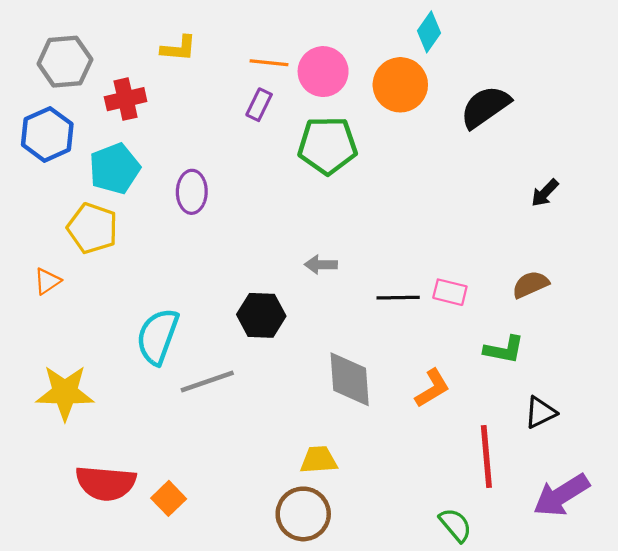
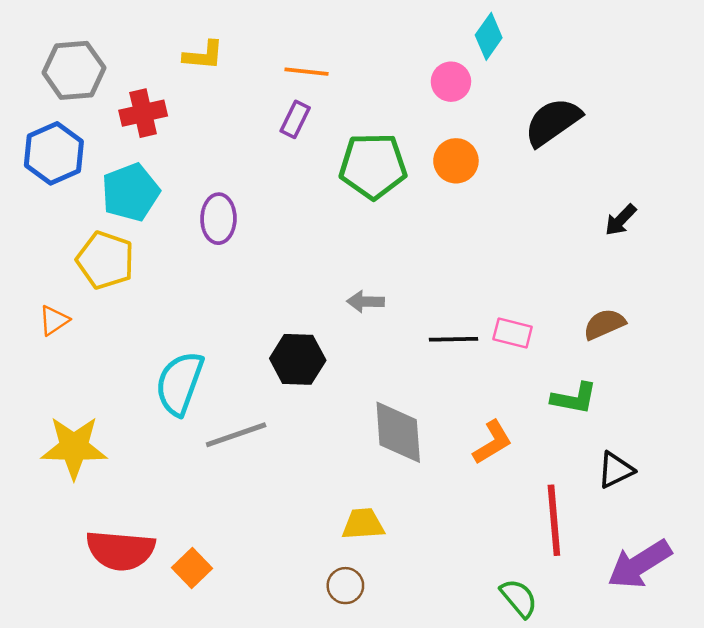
pink circle: (323, 72) -> (451, 82), moved, size x0.7
orange circle: (400, 85) -> (456, 161), moved, size x0.7
brown circle: (303, 514) -> (345, 586), size x0.6

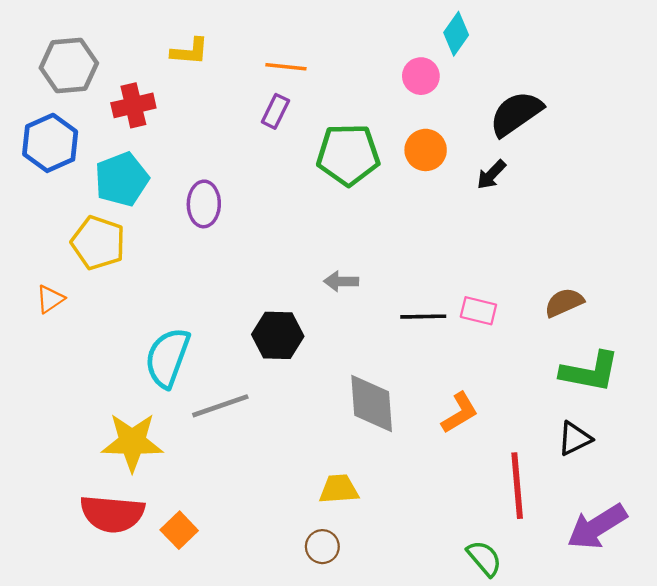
black arrow: (621, 220) -> (491, 175), moved
green L-shape: (574, 398) -> (590, 372), moved, size x1.4
yellow star: (74, 447) -> (132, 442), moved

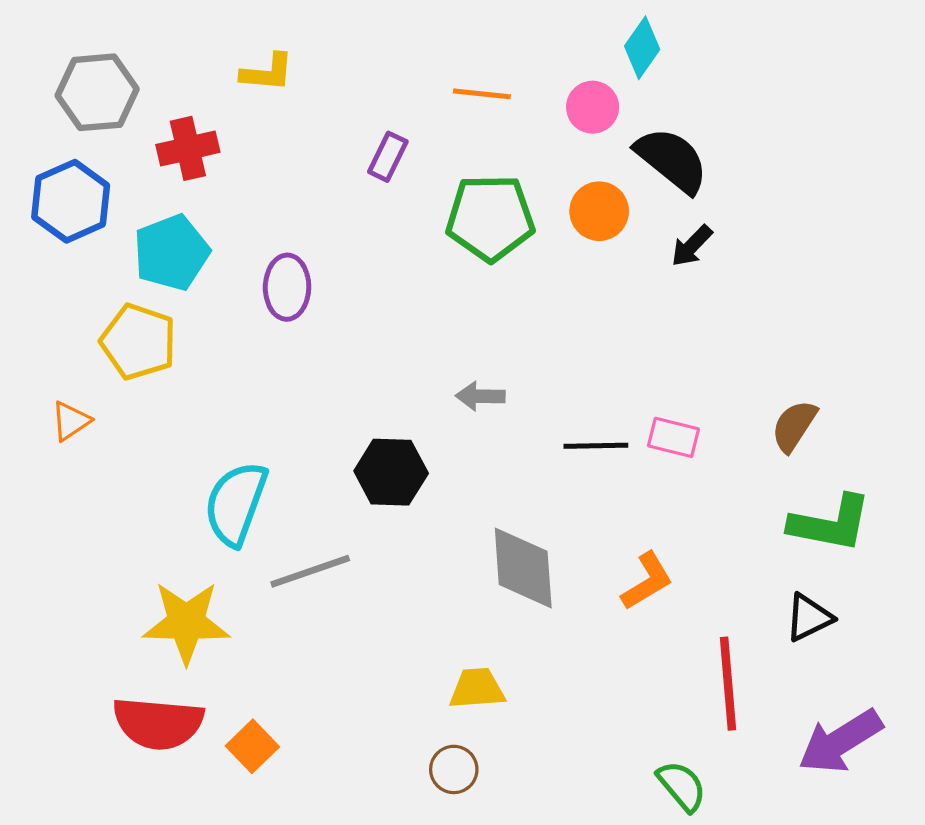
orange line: (286, 67) -> (482, 94), moved
black semicircle: (516, 114) -> (672, 160), moved, turned 74
brown semicircle: (564, 303) -> (794, 426), turned -33

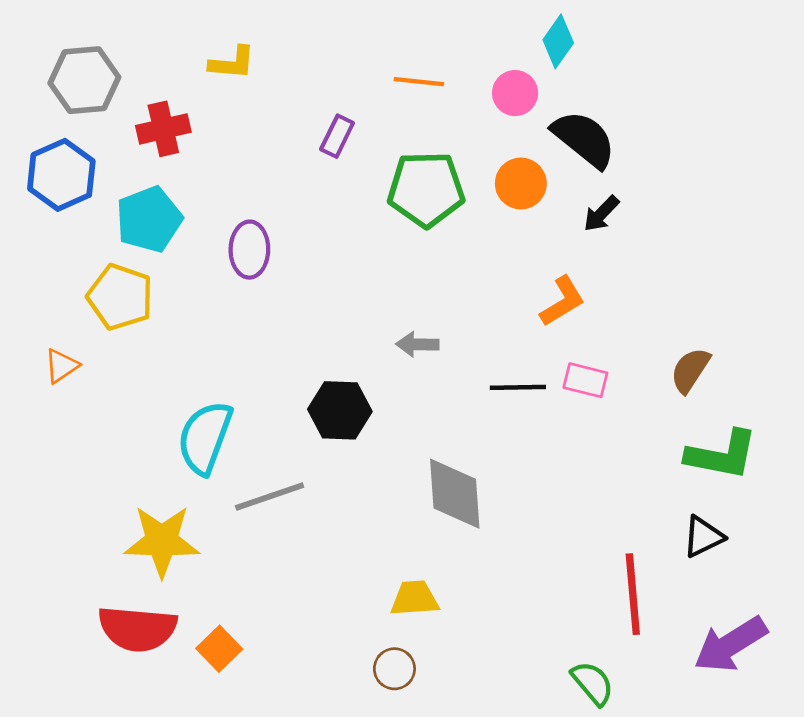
orange L-shape: (647, 581) -> (562, 301), moved

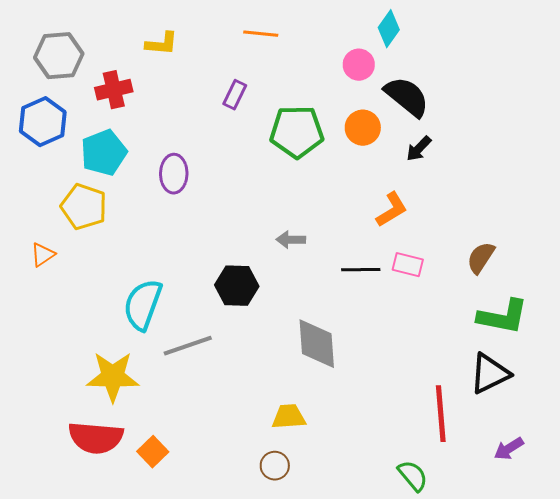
orange line: (419, 82) -> (261, 34), moved
black triangle: (703, 537) -> (490, 374), size x1.4
purple arrow: (730, 644) -> (509, 449), size x0.6

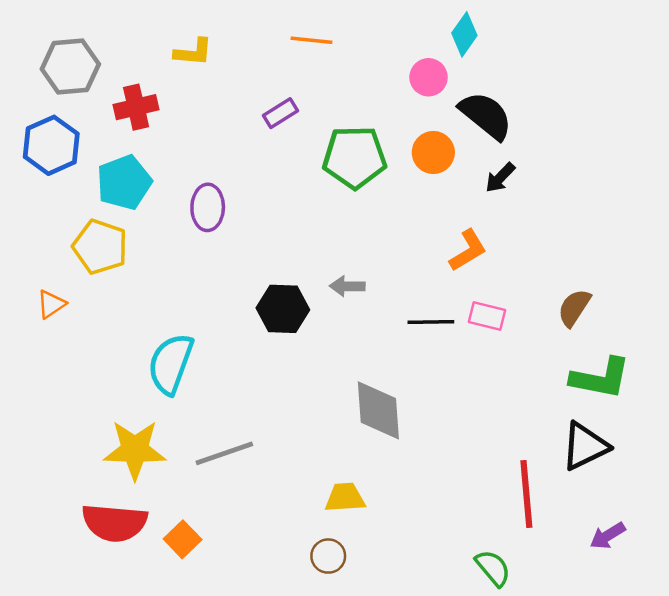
purple rectangle: (235, 95) -> (280, 113), turned 32
black hexagon: (237, 286) -> (283, 309), moved
gray line: (188, 346) -> (224, 453), moved

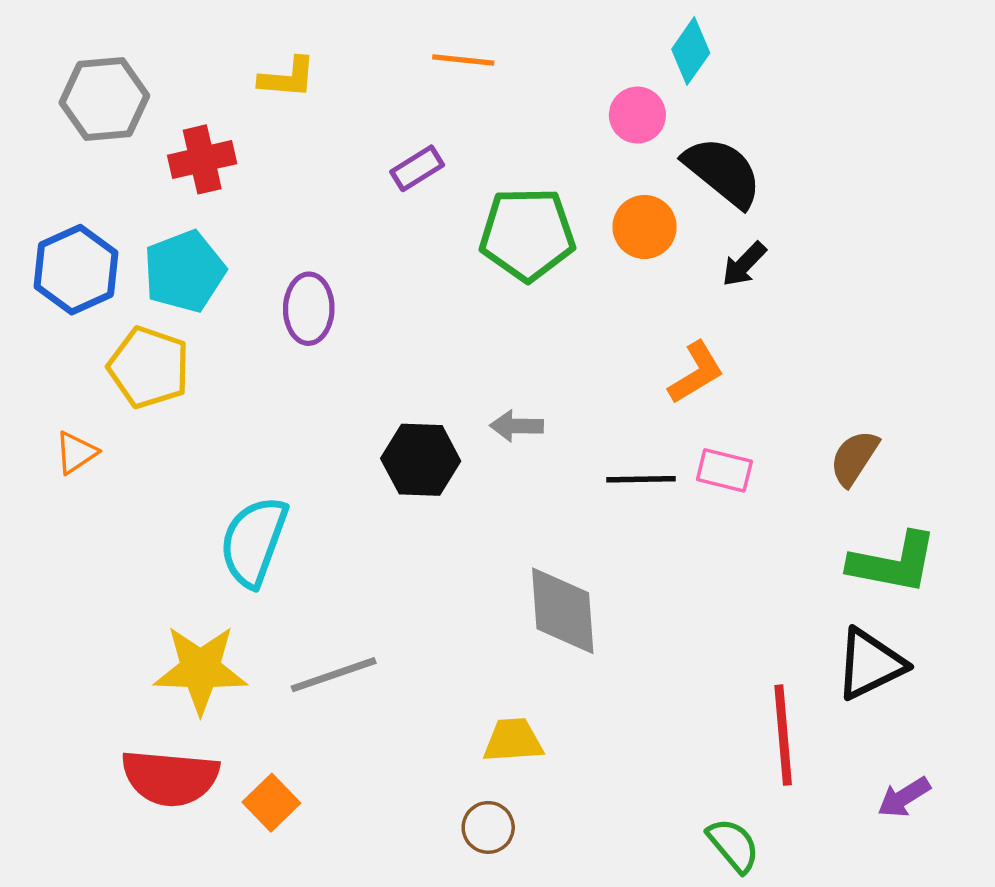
blue hexagon: (51, 145) -> (76, 270), moved

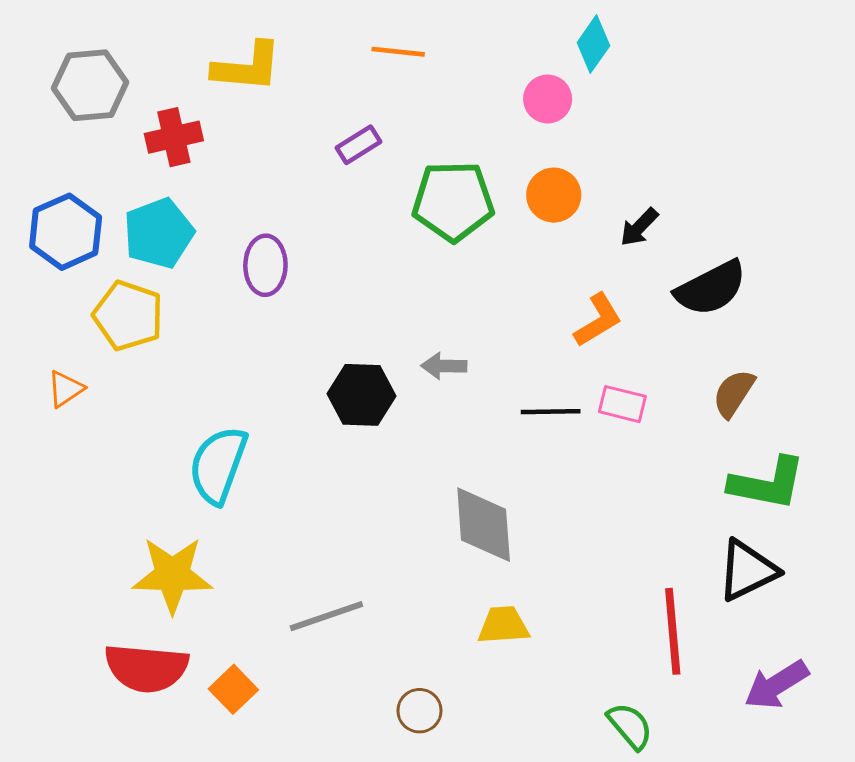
yellow L-shape: (287, 78) -> (247, 67), size x1.4
black semicircle: (723, 172) -> (711, 288), moved, turned 114
gray line: (334, 675) -> (326, 616), moved
yellow trapezoid: (513, 740) -> (503, 625), moved
purple arrow: (904, 797) -> (776, 685), size x1.4

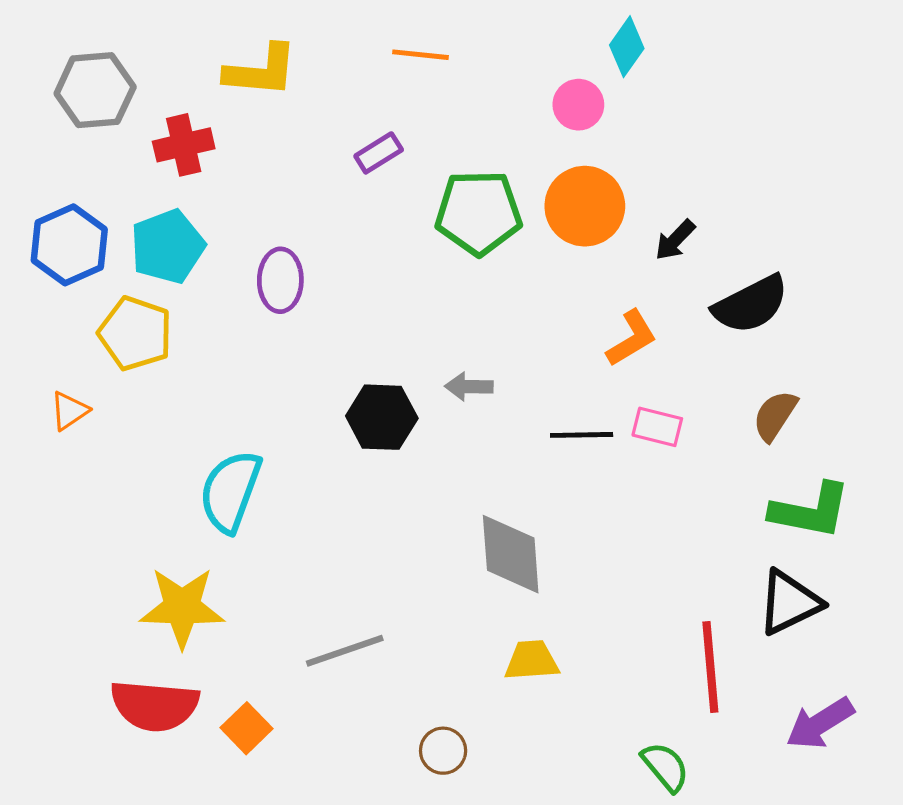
orange circle: (554, 195) -> (585, 206), size x1.4

